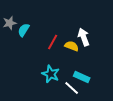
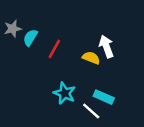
red line: (53, 42) -> (54, 49), moved

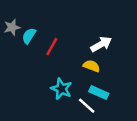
white arrow: (106, 46) -> (101, 44), turned 80
yellow semicircle: (91, 58) -> (92, 66), moved

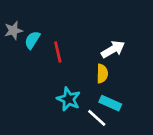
red line: (52, 47) -> (58, 52), turned -42
yellow semicircle: (92, 66) -> (102, 74), turned 70

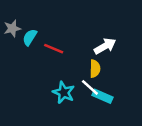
red line: (58, 52) -> (54, 49), turned -54
white line: (97, 118) -> (90, 87), moved

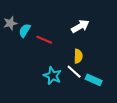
white arrow: (105, 46) -> (80, 26), moved
cyan rectangle: (102, 96) -> (94, 80), moved

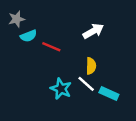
gray star: (10, 23) -> (17, 19), moved
cyan semicircle: (25, 30) -> (29, 36), turned -144

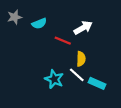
cyan semicircle: (29, 36) -> (39, 23), moved
red line: (51, 47) -> (63, 41), moved

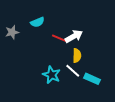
gray star: (15, 17) -> (12, 32), moved
white arrow: (83, 28) -> (74, 36), moved

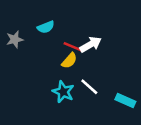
yellow semicircle: (77, 56) -> (69, 61), moved, turned 40
cyan rectangle: (92, 79) -> (125, 100), moved

